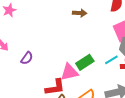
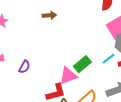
brown arrow: (80, 13) -> (49, 15), moved

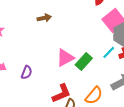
pink triangle: (68, 76) -> (65, 58), moved

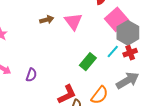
pink triangle: (65, 58) -> (73, 21), moved, turned -36

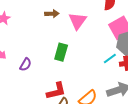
green rectangle: (88, 62) -> (61, 52), moved, turned -36

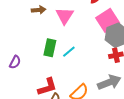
cyan line: (110, 58) -> (69, 52), moved

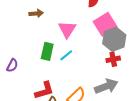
pink triangle: (65, 16) -> (67, 29), moved

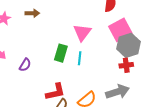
brown arrow: (36, 13) -> (32, 13), moved
cyan line: (66, 55) -> (80, 58), turned -48

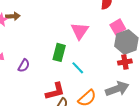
brown arrow: (32, 13) -> (13, 16), moved
pink square: (120, 30) -> (118, 27), size x0.7
cyan line: (80, 58) -> (78, 68), moved, turned -48

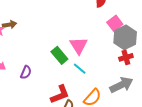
pink triangle: (80, 31) -> (79, 46), moved
green rectangle: (59, 52) -> (59, 55), turned -48

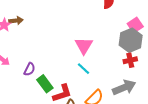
pink square: (115, 23) -> (135, 25), moved
green rectangle: (59, 55) -> (45, 84), moved

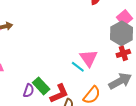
pink triangle: (84, 46) -> (89, 58), moved
purple semicircle: (29, 69) -> (29, 91), moved

